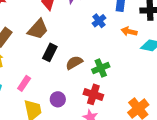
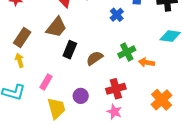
orange arrow: (129, 31) -> (147, 62), moved
green cross: (101, 68) -> (127, 52), moved
red cross: (93, 94) -> (116, 89), turned -30

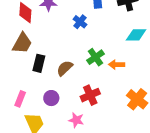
purple circle: (81, 96) -> (51, 98), moved
pink star: (114, 112) -> (76, 120), moved

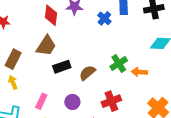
blue cross: (80, 22) -> (104, 18), moved
black rectangle: (39, 63) -> (62, 67), turned 54

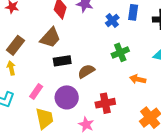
green cross: (119, 63) -> (120, 52), moved
purple circle: (72, 102) -> (67, 97), size x1.5

